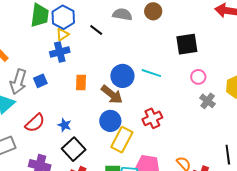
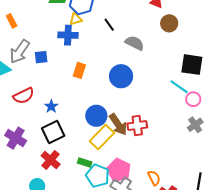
gray semicircle: (122, 14) -> (135, 43), moved
cyan line: (151, 73) -> (179, 87), moved
brown arrow: (112, 94) -> (118, 124), moved

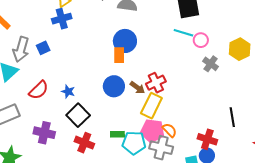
orange rectangle: (79, 70) -> (119, 55), moved
brown arrow: (118, 124) -> (137, 88), size x0.7
yellow rectangle: (102, 137) -> (151, 106), moved
orange semicircle: (154, 178) -> (169, 130), moved

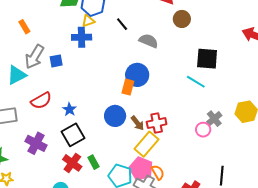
pink circle: (201, 40) -> (203, 130), moved
green rectangle: (117, 134) -> (93, 162), moved, turned 48

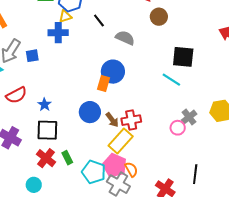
black square: (73, 135) -> (47, 130), turned 30

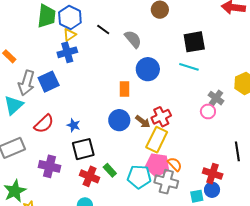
gray semicircle: (125, 38) -> (133, 39), turned 42
blue square: (32, 56) -> (49, 82), size x1.5
blue circle: (113, 72) -> (148, 69), moved

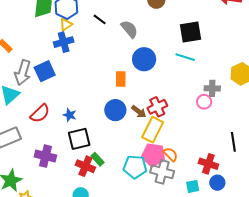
gray cross: (216, 98) -> (212, 88), turned -35
green rectangle: (110, 170) -> (98, 159), moved
blue circle: (212, 190) -> (217, 183), moved

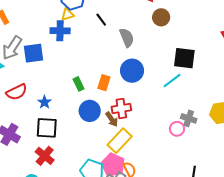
cyan line: (185, 57) -> (172, 81), turned -72
red cross: (157, 107) -> (121, 109), moved
green rectangle: (98, 159) -> (78, 84), moved

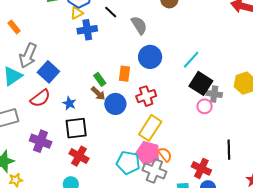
blue cross: (60, 31) -> (87, 30), moved
blue square: (34, 53) -> (48, 72), moved, turned -30
black square: (184, 58) -> (201, 83), moved, turned 35
brown arrow: (112, 119) -> (98, 93), moved

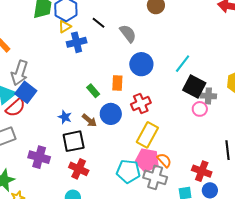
blue square: (48, 72) -> (26, 92), moved
brown arrow: (98, 93) -> (89, 120), moved
red semicircle: (40, 98) -> (15, 108), moved

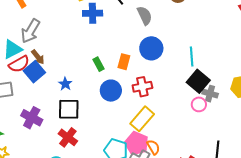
cyan line: (183, 64) -> (192, 57), turned -54
blue square: (26, 92) -> (34, 72), moved
brown arrow: (89, 120) -> (38, 57), moved

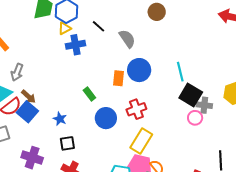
gray arrow: (30, 31) -> (17, 72), size x0.7
orange rectangle: (124, 62) -> (119, 78), moved
black square: (69, 109) -> (67, 143), size x0.7

